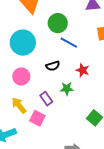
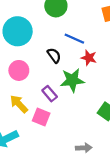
blue line: (69, 43) -> (74, 39), moved
black semicircle: (53, 66) -> (54, 55), turned -104
green star: (67, 89) -> (72, 80), size x1.5

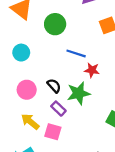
cyan circle: (18, 31) -> (21, 53), size x0.6
black semicircle: (54, 55) -> (54, 86), moved

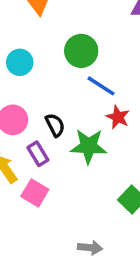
green circle: (55, 24) -> (81, 51), moved
purple rectangle: (58, 109) -> (38, 154), moved

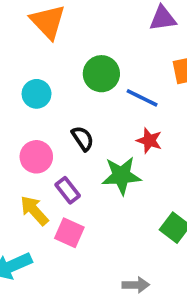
blue line: (101, 86) -> (142, 98), moved
black semicircle: (55, 125) -> (83, 138), moved

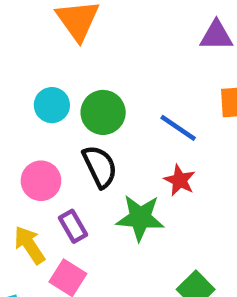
green circle: (101, 74) -> (103, 112), moved
black semicircle: (83, 138) -> (100, 167), size x1.4

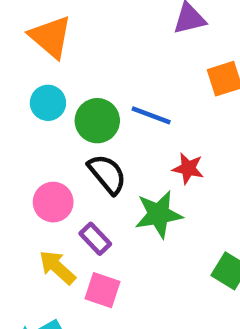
cyan circle: (52, 105) -> (48, 103), moved
blue line: (178, 128) -> (151, 115), moved

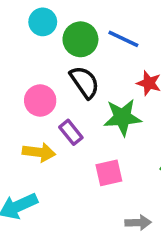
yellow arrow: (57, 267) -> (39, 152), turned 140
pink square: (103, 290) -> (109, 173), moved, turned -36

